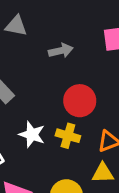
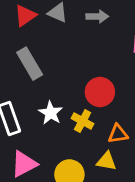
gray arrow: (61, 51) -> (97, 17), moved

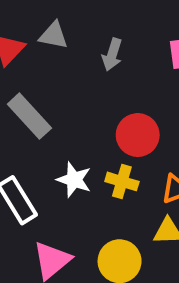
gray arrow: (97, 17) -> (112, 55), moved, turned 120

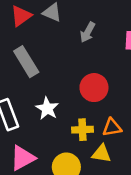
yellow cross: (122, 181) -> (82, 130), moved, turned -30

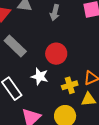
red circle: (94, 88) -> (56, 54), moved

